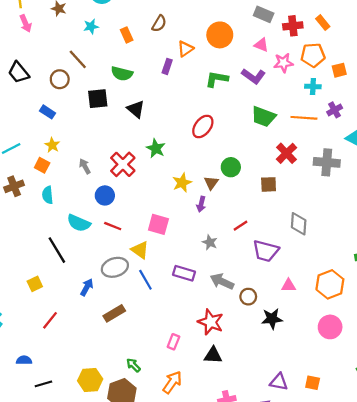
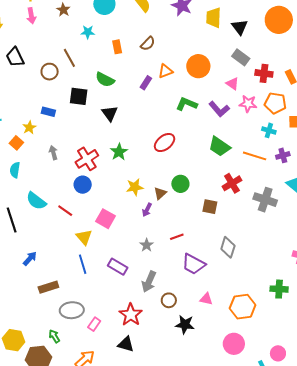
blue rectangle: (48, 112) -> (48, 112), moved, turned -32
blue circle: (105, 195) -> (83, 185), moved
gray ellipse: (115, 267) -> (72, 310), moved
gray arrow: (222, 281) -> (149, 282), turned -105

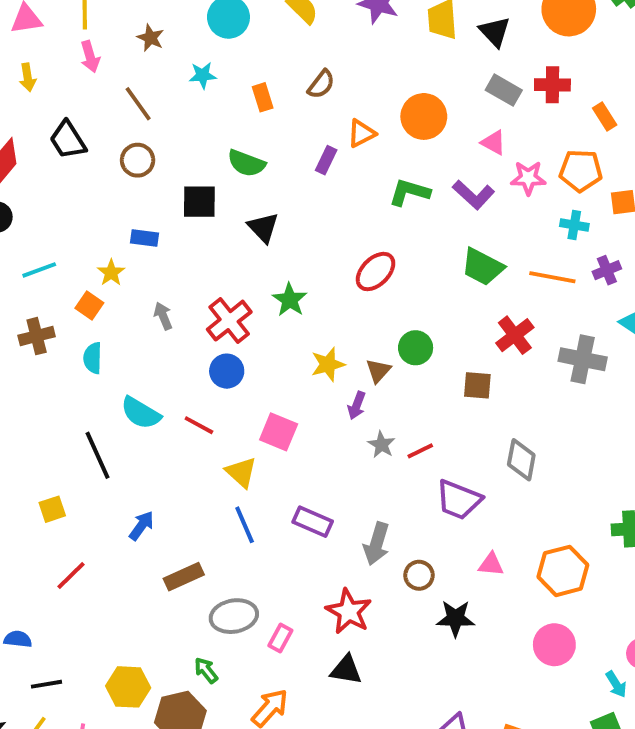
brown line: (69, 58) -> (138, 104), moved
red cross: (264, 73) -> (552, 85), moved
gray star: (147, 245) -> (381, 445), moved

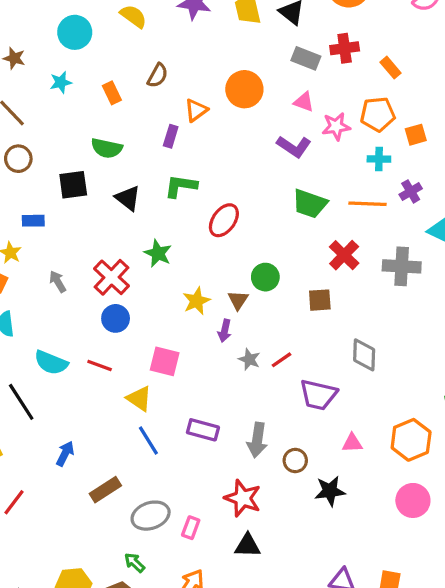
green L-shape: (409, 192) -> (181, 186), moved

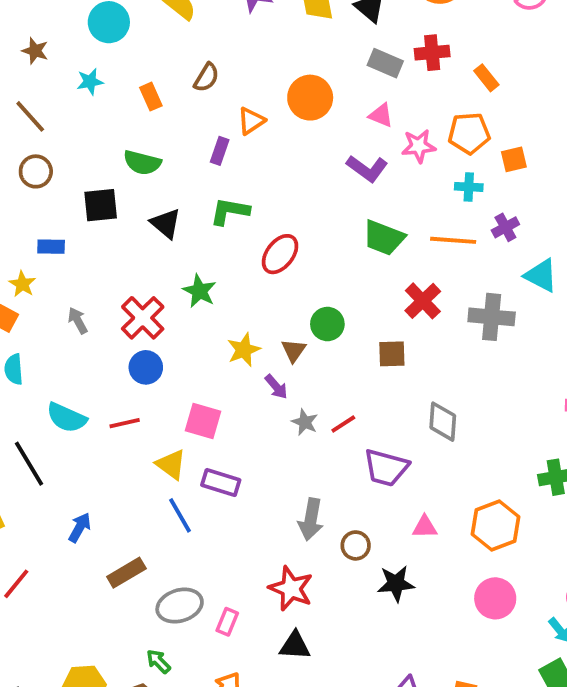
purple arrow: (225, 331) -> (276, 387), turned -55
red line: (100, 365) -> (125, 423), turned -35
purple rectangle: (203, 430) -> (221, 482), moved

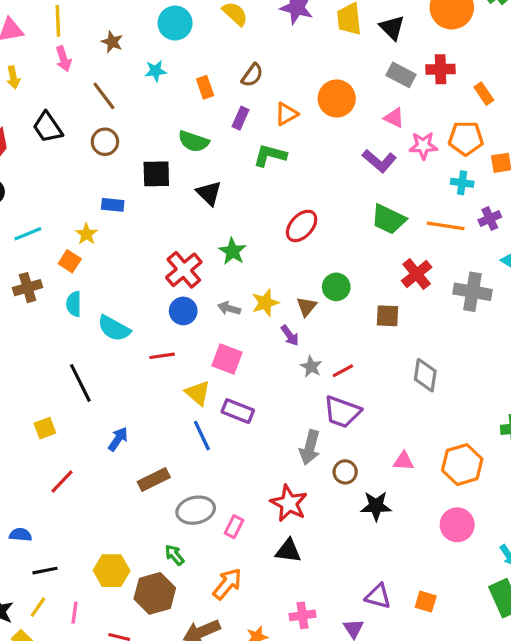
purple rectangle: (220, 151) -> (241, 118), moved
green L-shape: (230, 211) -> (270, 155), moved
gray arrow: (78, 321) -> (229, 308), moved, turned -50
cyan semicircle: (67, 418) -> (114, 328), moved
purple trapezoid: (386, 468) -> (342, 412), moved

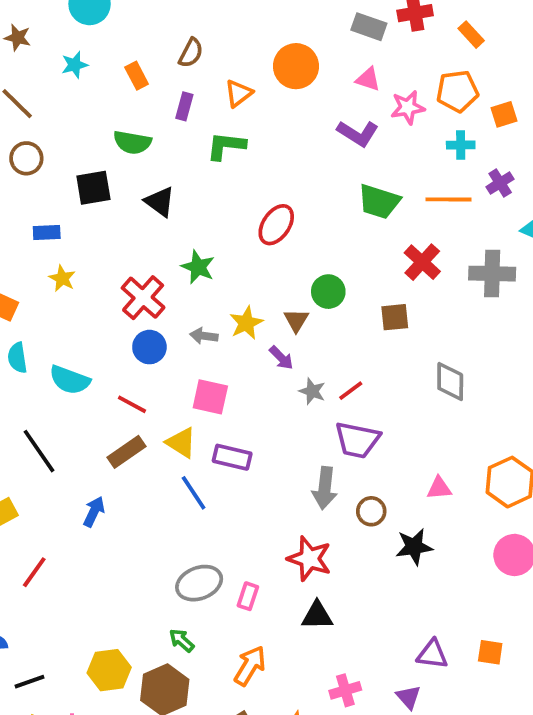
yellow star: (86, 234) -> (62, 278), moved
red line: (162, 356) -> (132, 404), turned 45
brown rectangle: (154, 479) -> (126, 452), moved

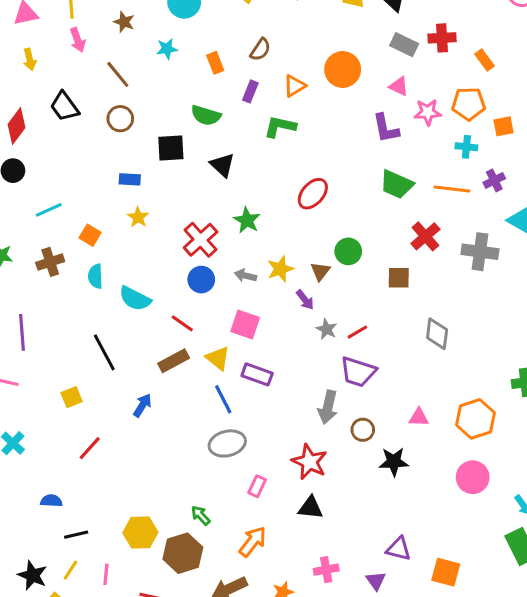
purple L-shape: (358, 133) -> (386, 128), turned 40
gray ellipse: (199, 583) -> (227, 443), moved
orange square: (490, 652) -> (446, 572), moved, size x1.4

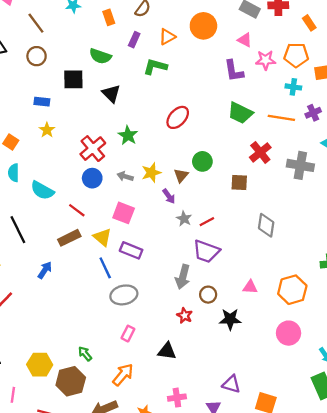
gray ellipse: (227, 443) -> (124, 295), moved
red star: (309, 462) -> (185, 315), moved, size x0.6

